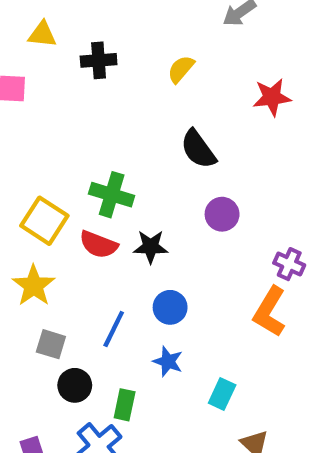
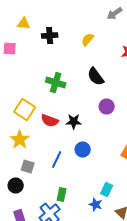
green cross: (112, 195) -> (56, 82), moved
blue star: (168, 362) -> (96, 204), moved
black circle: (75, 385) -> (16, 186), moved

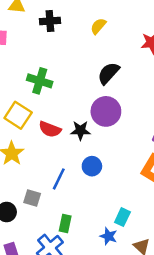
black semicircle: (96, 76) -> (108, 73), turned 78
green cross: (56, 82) -> (40, 81), moved
purple circle: (107, 106) -> (106, 111), moved, size x1.5
gray square: (28, 166) -> (32, 198), moved

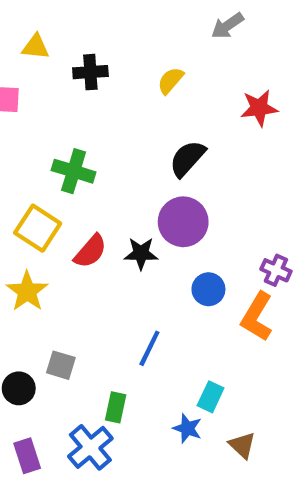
red semicircle: (50, 129) -> (90, 251), turned -70
blue circle: (92, 166) -> (208, 289), moved
blue line: (59, 179) -> (149, 348), moved

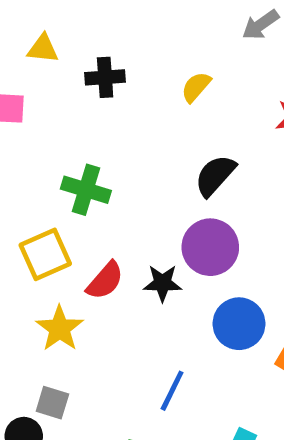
yellow square: (38, 228) -> (45, 254), turned 33
blue circle: (208, 289) -> (239, 324), size x1.4
yellow star: (27, 291) -> (60, 328), moved
gray square: (61, 365) -> (52, 403), moved

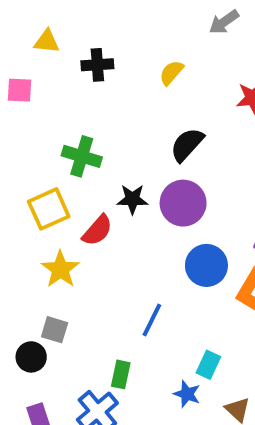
black star: (162, 283) -> (132, 199), moved

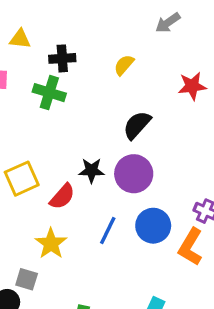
green cross: (82, 156) -> (49, 93), moved
yellow star: (60, 269) -> (51, 244), moved
blue line: (152, 320) -> (108, 231), moved

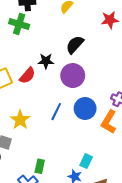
black star: (91, 170) -> (46, 61), moved
red semicircle: (62, 196) -> (27, 76), moved

